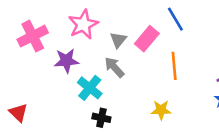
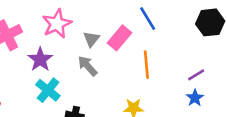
purple star: (66, 61) -> (40, 59), turned -30
cyan cross: (90, 88) -> (48, 90), moved

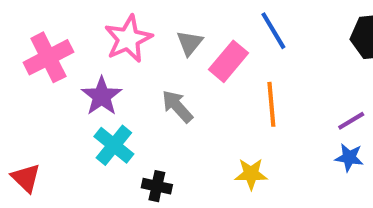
gray triangle: (91, 39) -> (190, 43), moved
blue star: (195, 98) -> (349, 158), turned -30

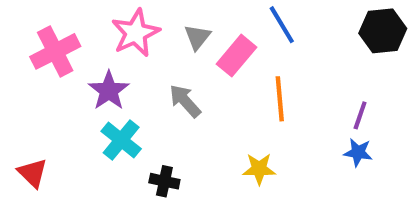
purple line: (351, 121) -> (360, 115), turned -40

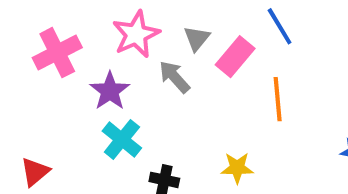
gray arrow: (185, 101) -> (174, 77), moved
yellow star: (259, 169) -> (237, 168), moved
red triangle: (33, 173) -> (35, 172), turned 36

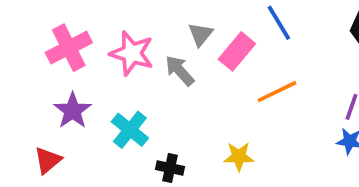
pink star: (136, 34) -> (132, 53), moved, turned -30
purple star: (110, 91) -> (73, 111), moved
orange line: (278, 99) -> (277, 92), turned 69

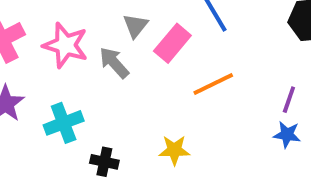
cyan cross: (130, 130) -> (64, 123), turned 30

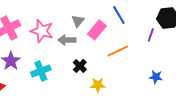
gray arrow: (114, 63) -> (67, 40), turned -48
purple line: (289, 100) -> (151, 35), moved
black cross: (104, 162) -> (80, 66), moved, turned 32

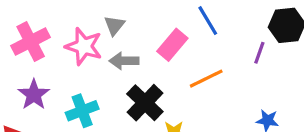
gray triangle: (78, 21) -> (114, 25), moved
black cross: (80, 66) -> (145, 103), size x1.6

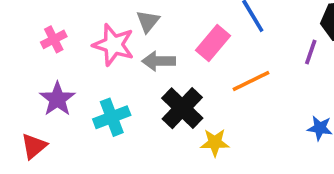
pink cross: (31, 41) -> (54, 39), size x0.6

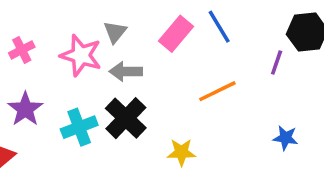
pink rectangle: (213, 43) -> (176, 34), moved
black cross: (182, 108) -> (126, 118), moved

